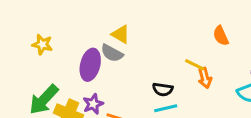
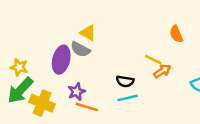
yellow star: (42, 44) -> (19, 67), moved
orange arrow: (205, 78) -> (162, 71), turned -108
purple star: (93, 104) -> (77, 92), moved

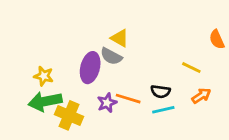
orange arrow: (162, 71) -> (201, 96), moved
green arrow: (20, 90) -> (45, 101), turned 36
orange line: (87, 107) -> (128, 99), moved

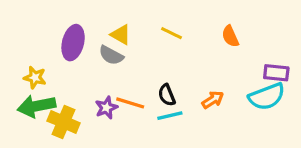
purple ellipse: (90, 68) -> (73, 43), moved
yellow line: (191, 68) -> (171, 33), moved
black semicircle: (160, 92) -> (167, 95), turned 60

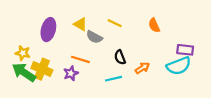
gray semicircle: (111, 55) -> (94, 37), moved
black semicircle: (167, 95) -> (120, 57), moved
orange line: (130, 103) -> (80, 59), moved
green arrow: (37, 106) -> (24, 72), turned 45
yellow cross: (63, 122) -> (42, 69), moved

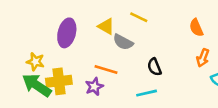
yellow line: (115, 23) -> (139, 17), moved
orange arrow: (142, 68) -> (203, 58), moved, turned 144
yellow cross: (42, 69) -> (59, 81), turned -30

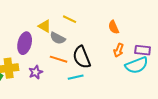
purple ellipse: (67, 33) -> (25, 43), moved
black semicircle: (154, 67) -> (82, 57), size x1.6
orange line: (106, 70) -> (59, 59), moved

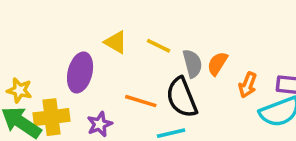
yellow line: (70, 19) -> (159, 46), moved
orange semicircle: (114, 27) -> (217, 64), moved, turned 56
gray semicircle: (58, 38) -> (192, 64), moved, turned -133

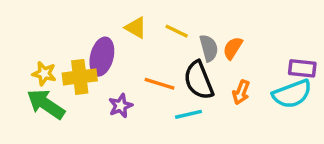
orange arrow: (248, 85) -> (241, 92), moved
yellow cross: (51, 117) -> (80, 77), moved

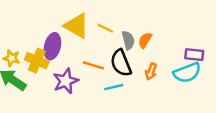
yellow triangle: (136, 28) -> (76, 26), size x1.6
yellow cross: (80, 77) -> (37, 61), turned 30
purple star: (121, 106) -> (66, 81), size x1.5

